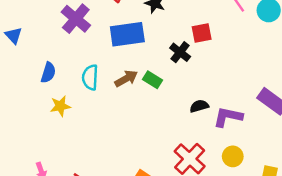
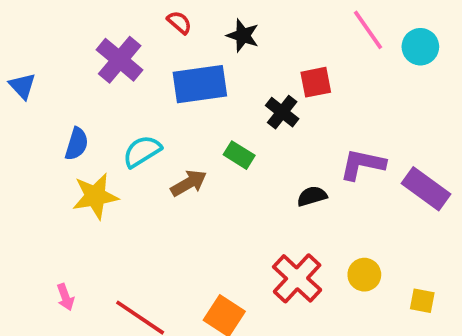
cyan semicircle: (90, 77) -> (142, 151), turned 55
brown arrow: (126, 79) -> (189, 183), moved
yellow star: (60, 106) -> (95, 196), size x1.4
purple L-shape: (228, 117) -> (362, 164), moved

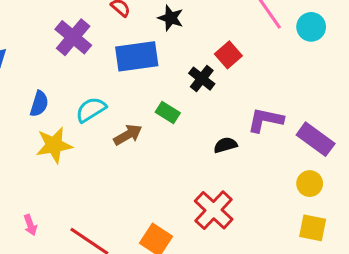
red square: (316, 82) -> (228, 55), turned -30
yellow circle: (364, 275) -> (310, 184), moved
yellow square: (422, 301) -> (313, 228), size x1.4

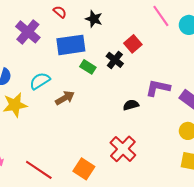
green rectangle: (168, 113) -> (88, 67), moved

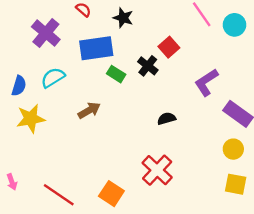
cyan semicircle: (40, 81) -> (53, 78), moved
purple L-shape: (158, 88) -> (206, 82), moved, turned -45

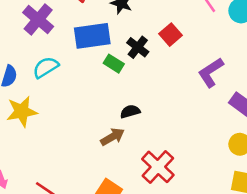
black cross: (148, 66) -> (138, 47), moved
brown arrow: (89, 110) -> (112, 137), moved
black semicircle: (167, 119) -> (130, 111), moved

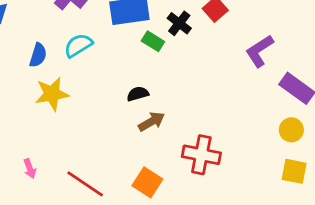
black semicircle: (130, 111) -> (138, 94), moved
red cross: (158, 167) -> (201, 155), turned -32

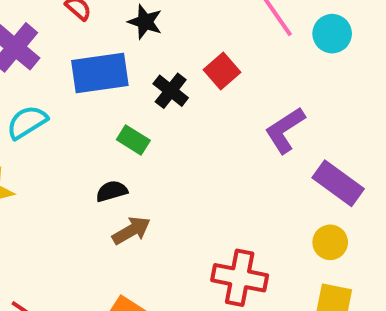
green rectangle: (153, 41) -> (133, 140), moved
red cross: (201, 155) -> (240, 278), moved

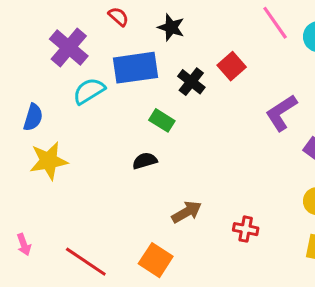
cyan semicircle: (27, 122) -> (89, 91), moved
brown arrow: (131, 231) -> (187, 212), moved
red cross: (240, 278) -> (246, 229), size x0.6

